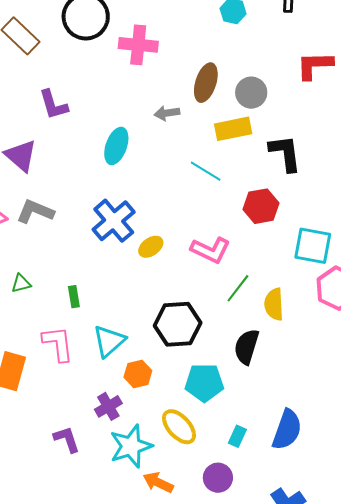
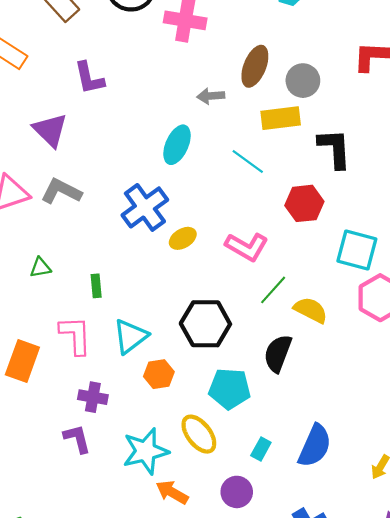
cyan ellipse: (116, 146) -> (177, 145), moved
yellow semicircle: (274, 304) -> (311, 310), turned 116
purple cross: (108, 406) -> (93, 397), moved, turned 36

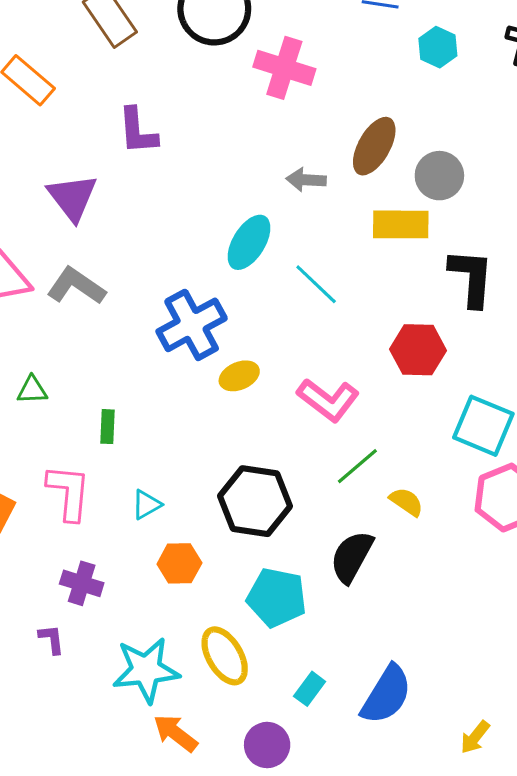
cyan line: (248, 161) -> (316, 284), moved
yellow semicircle: (311, 310) -> (406, 502), size x0.7
cyan triangle: (130, 336) -> (146, 505), size x0.6
purple L-shape: (77, 439) -> (52, 639), size x0.7

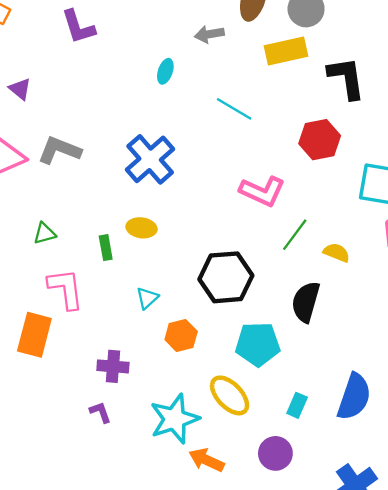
purple triangle: (72, 197) -> (20, 89), moved, size x0.6
cyan ellipse: (249, 242) -> (165, 71), moved, size x0.6
yellow ellipse: (239, 376) -> (142, 228), moved, turned 44
pink L-shape: (69, 492) -> (66, 289), moved

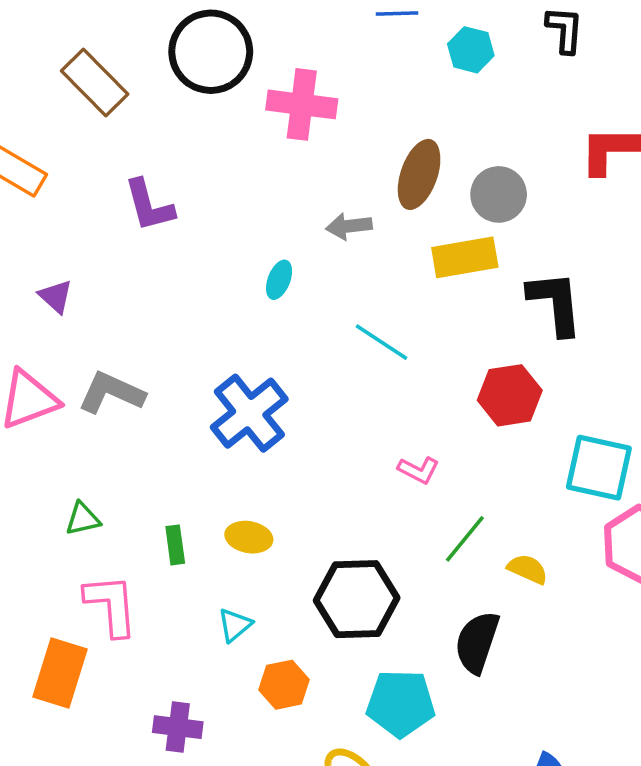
pink L-shape: (262, 191) -> (419, 470), size x0.6
yellow ellipse: (142, 228) -> (249, 537), moved

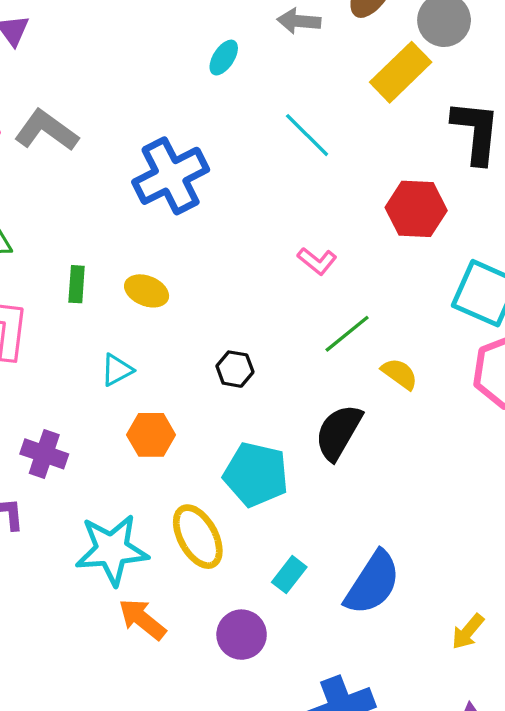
yellow rectangle: (465, 257) -> (401, 72), turned -46
black hexagon: (357, 599) -> (235, 369), size x0.5

